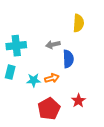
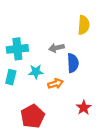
cyan star: (34, 80) -> (36, 72), moved
red pentagon: (49, 109) -> (33, 116), moved

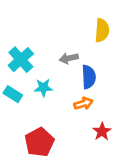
cyan cross: (17, 49) -> (21, 60), turned -36
cyan rectangle: (11, 77) -> (13, 94), turned -72
orange arrow: (55, 84) -> (83, 104), moved

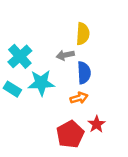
yellow semicircle: (102, 30) -> (83, 34), moved
cyan star: (43, 88) -> (41, 83), size x1.5
red pentagon: (39, 142) -> (70, 134), moved

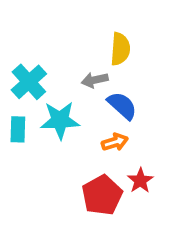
blue semicircle: (84, 73) -> (122, 106), turned -45
cyan rectangle: (12, 89) -> (18, 129), turned 60

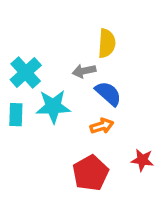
red star: (140, 181) -> (142, 160), moved, turned -30

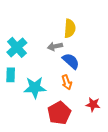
cyan star: (53, 107) -> (35, 88), moved
orange arrow: (102, 126) -> (67, 82), turned 88

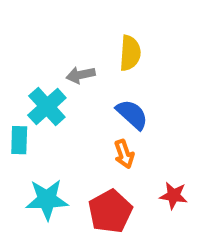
gray arrow: (55, 46) -> (81, 75), moved
cyan cross: (17, 47) -> (47, 107), moved
cyan star: (35, 88) -> (47, 200), moved

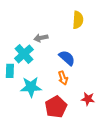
yellow semicircle: (130, 53) -> (78, 20), moved
cyan star: (47, 200) -> (31, 87), moved

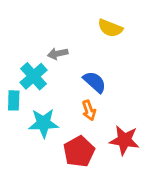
yellow semicircle: (78, 20) -> (110, 28), turned 108
red star: (88, 99) -> (124, 140), size x1.5

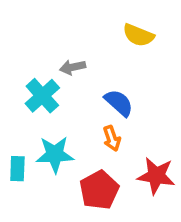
cyan rectangle: (14, 100) -> (17, 169), moved

